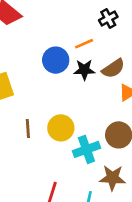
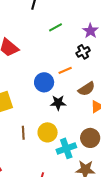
black star: (84, 70) -> (58, 103), moved

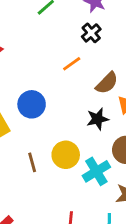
blue circle: (44, 82) -> (32, 104), moved
black star: (58, 103) -> (98, 119), moved

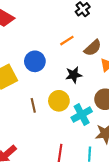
orange line: (72, 64) -> (67, 41), moved
black star: (98, 119) -> (74, 75), moved

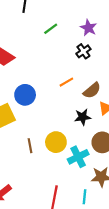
blue circle: (35, 61) -> (25, 95), moved
black star: (74, 75) -> (83, 117), moved

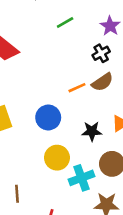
brown semicircle: (92, 90) -> (102, 82), moved
blue circle: (25, 95) -> (48, 117), moved
brown line: (30, 146) -> (17, 194), moved

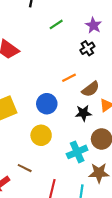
brown semicircle: (102, 82) -> (91, 89), moved
yellow circle: (57, 158) -> (41, 135), moved
brown line: (17, 194) -> (25, 168), turned -56

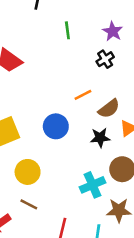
green line: (56, 24) -> (67, 30), turned -64
yellow circle: (41, 135) -> (28, 172), moved

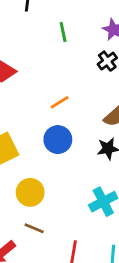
orange line: (83, 95) -> (60, 102), moved

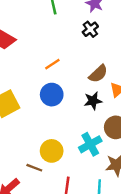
yellow circle: (30, 192) -> (52, 151), moved

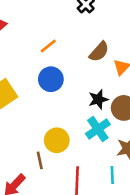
black star: (93, 101) -> (98, 99), moved
brown line: (34, 168) -> (40, 160), turned 63

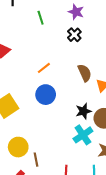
brown semicircle: (99, 52) -> (85, 73), turned -66
yellow circle: (57, 140) -> (18, 147), moved

